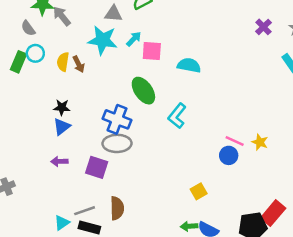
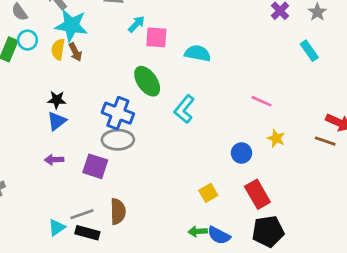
cyan star: (103, 40) -> (71, 25), moved
pink line: (235, 141) -> (261, 101), moved
red rectangle: (273, 213) -> (257, 194), moved, turned -70

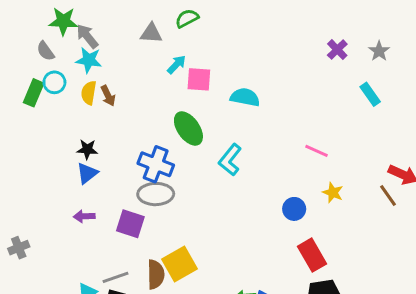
cyan star: (71, 25) -> (89, 60), moved, size x0.7
brown line: (325, 141) -> (388, 196), turned 36
yellow square: (208, 193) -> (180, 264), moved, size x1.6

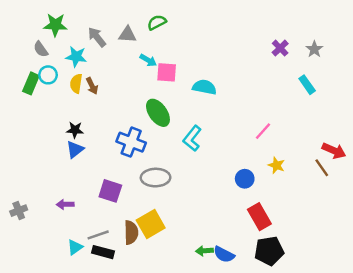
gray arrow: (87, 36) -> (97, 37), moved
cyan arrow: (177, 64) -> (148, 60), turned 77
pink line: (316, 151) -> (263, 131), turned -72
gray ellipse: (156, 194) -> (156, 178), moved
purple arrow: (84, 216) -> (65, 204), moved

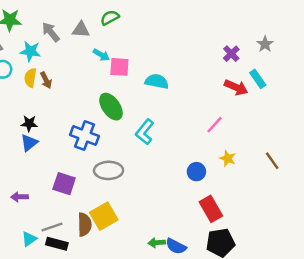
purple cross: (280, 48) -> (231, 54), moved
red arrow: (334, 151) -> (236, 87), moved

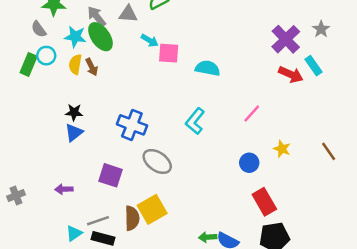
purple cross: (231, 54) -> (286, 39), size x1.6
green ellipse: (111, 107) -> (100, 37), moved
pink line: (214, 125) -> (252, 114), moved
gray ellipse: (109, 170) -> (157, 161), turned 36

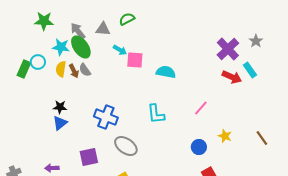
gray semicircle: (39, 29) -> (85, 70), moved
cyan L-shape: (195, 121) -> (156, 114), turned -45
purple square: (111, 175) -> (89, 157), turned -30

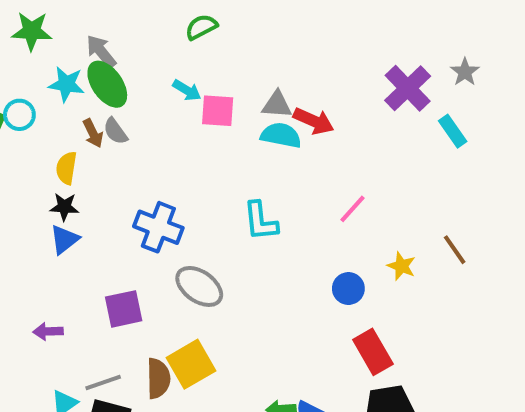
gray triangle: (103, 29) -> (277, 105), moved
yellow semicircle: (61, 69) -> (66, 168), moved
red arrow: (232, 77) -> (314, 121), moved
brown line: (262, 138) -> (455, 250), moved

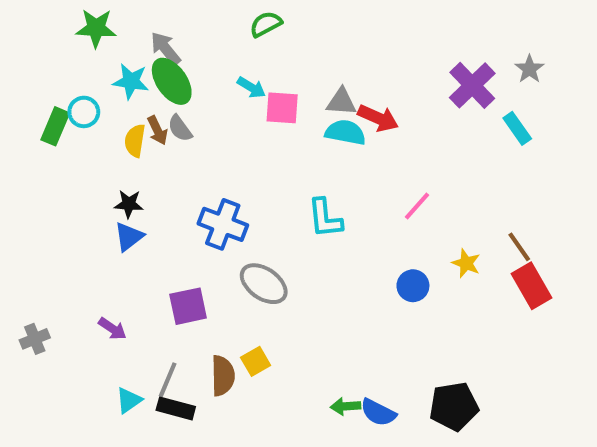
yellow semicircle: (66, 168) -> (135, 141), moved
purple arrow: (48, 331) -> (112, 329), turned -144
red rectangle: (373, 352) -> (532, 286), moved
yellow square: (191, 364) -> (256, 361), size x0.6
gray line: (103, 383) -> (168, 380), turned -48

